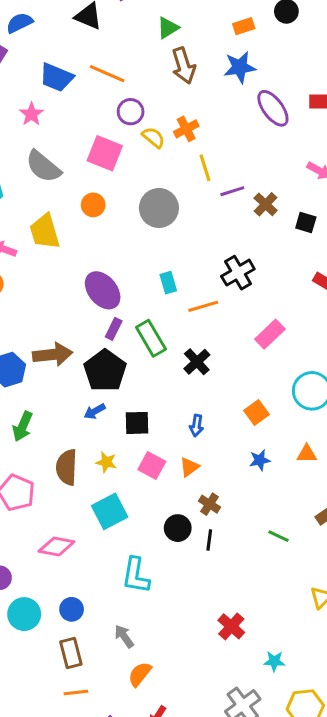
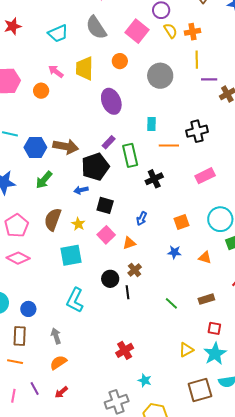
purple ellipse: (103, 290) -> (111, 101), moved
green arrow: (23, 426) -> (44, 180), moved
black line: (209, 540) -> (128, 292), turned -32
pink diamond: (56, 547) -> (18, 258), moved

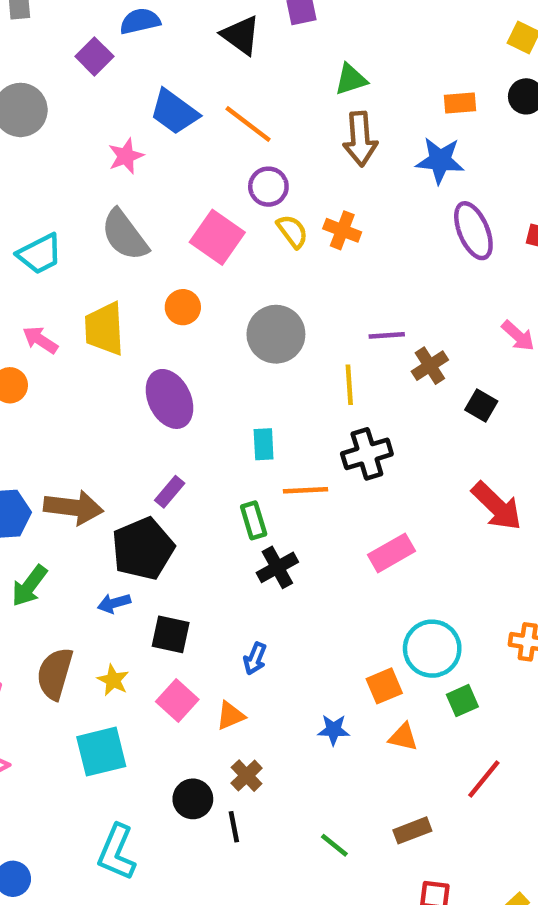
orange cross: (192, 32) -> (342, 230), turned 35
yellow line: (197, 60) -> (349, 385), moved
green rectangle: (130, 155) -> (254, 520), moved, size x0.7
orange square: (182, 222) -> (384, 686), moved

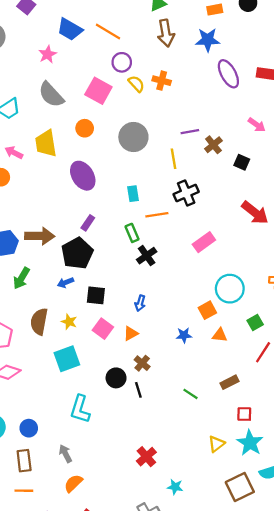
green square: (462, 701) -> (255, 322), moved

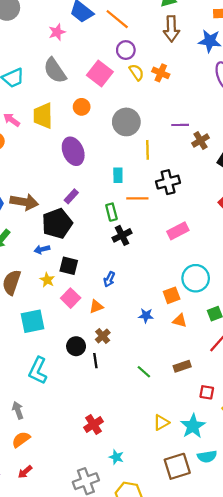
yellow line: (173, 159) -> (147, 150), moved
yellow star: (69, 322) -> (47, 280), moved
red square: (244, 414) -> (207, 392), moved

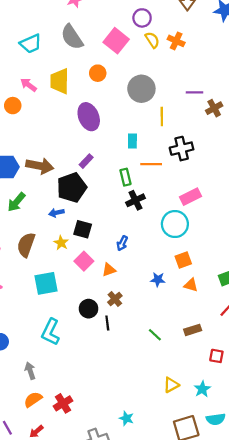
cyan circle: (196, 278) -> (175, 224), moved
red cross: (94, 425) -> (63, 403), moved
cyan star: (193, 426) -> (202, 389), size x0.7

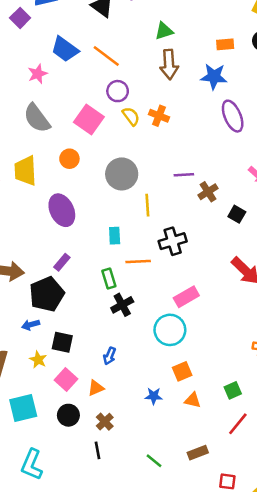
black circle: (89, 309) -> (68, 415), moved

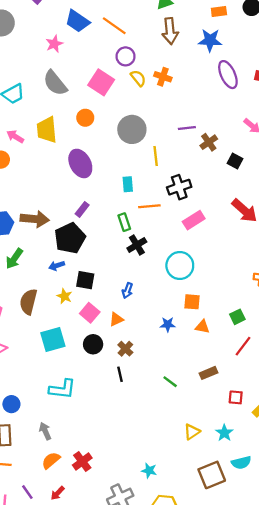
pink rectangle: (186, 297) -> (194, 220), moved
orange square: (182, 371) -> (192, 302), turned 30
cyan L-shape: (32, 465) -> (62, 389), turned -104

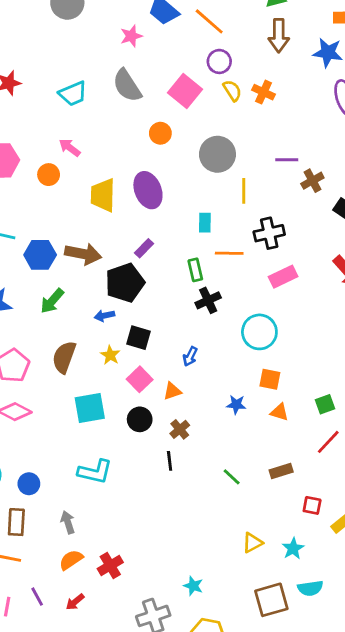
yellow trapezoid: (47, 130) -> (103, 195), moved

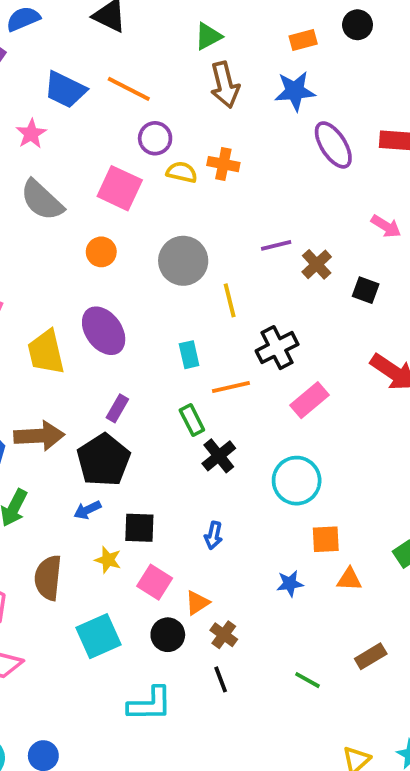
yellow semicircle: (232, 91) -> (182, 172), turned -30
orange triangle: (172, 391) -> (197, 603), moved
cyan L-shape: (95, 472) -> (150, 704), moved

